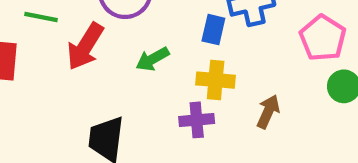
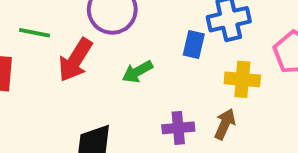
yellow cross: (216, 80) -> (242, 79), moved
brown arrow: (268, 112) -> (225, 124), moved

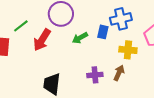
green line: (35, 33) -> (21, 26), turned -49
green arrow: (137, 72) -> (80, 38), moved

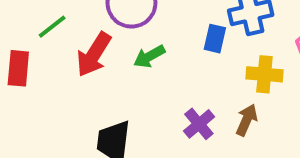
green arrow: (80, 38) -> (149, 56), moved
purple cross: (95, 75) -> (199, 124), turned -35

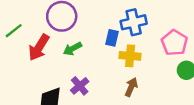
yellow cross: (264, 74) -> (130, 56), moved
purple cross: (199, 124) -> (80, 86), moved

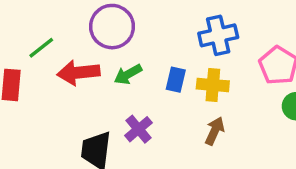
blue rectangle: (112, 38) -> (176, 80), moved
red arrow: (39, 47) -> (78, 73), turned 52

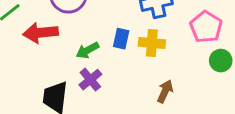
green arrow: (128, 74) -> (87, 50), moved
brown arrow: (215, 131) -> (165, 91), moved

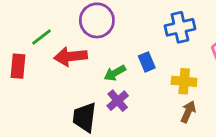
blue rectangle: (121, 39) -> (147, 62), turned -36
yellow cross: (152, 43) -> (184, 81), moved

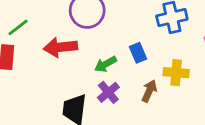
green line: (42, 37) -> (18, 27), moved
brown arrow: (188, 112) -> (149, 91), moved

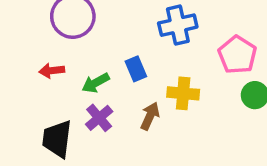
red arrow: (60, 47) -> (52, 71), moved, size x0.6

